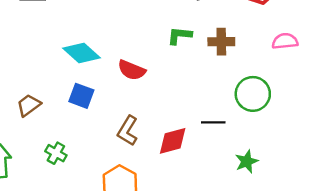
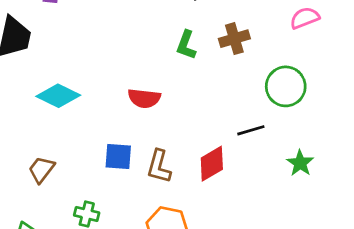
green L-shape: (179, 36) -> (186, 45), turned -60
cyan diamond: (82, 53) -> (58, 96), moved
blue square: (81, 96) -> (118, 156), moved

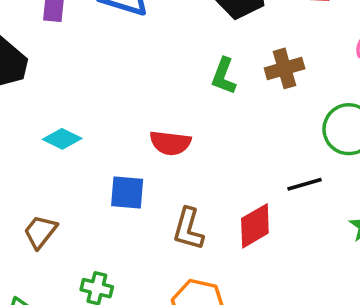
cyan diamond: (58, 96) -> (62, 139), size x0.7
blue square: (118, 156) -> (127, 193), moved

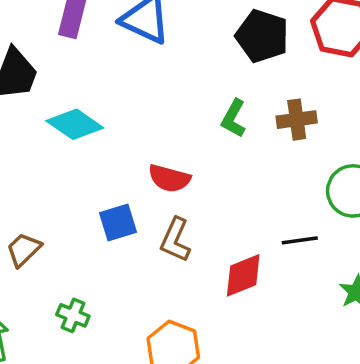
cyan diamond: (62, 139) -> (75, 124), moved, size x1.4
blue square: (127, 193) -> (118, 222), turned -30
brown L-shape: (188, 229) -> (175, 240), moved

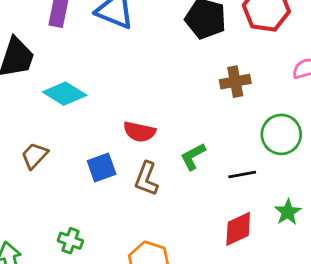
green L-shape: (234, 118) -> (193, 156), moved, turned 36
brown trapezoid: (24, 250) -> (35, 156), moved
red diamond: (243, 275) -> (238, 229), moved

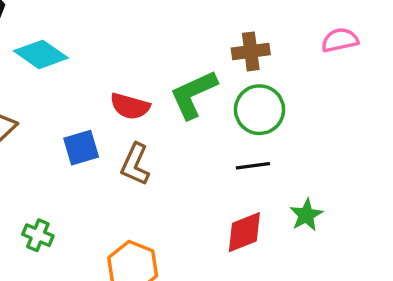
green circle: (281, 134) -> (260, 110), moved
green L-shape: (193, 156) -> (193, 94), moved, size x1.5

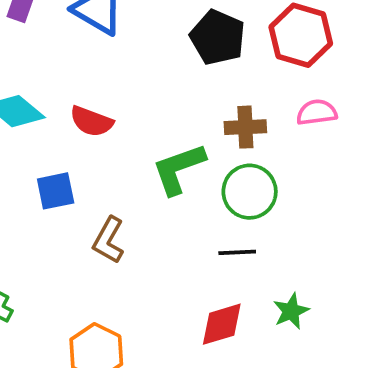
pink semicircle: (340, 40) -> (317, 112), moved
red semicircle: (130, 106) -> (92, 121), moved
blue square: (81, 148) -> (56, 191), moved

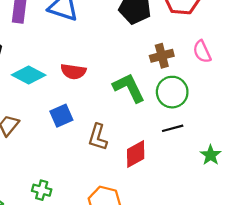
pink semicircle: (317, 112) -> (202, 52), moved, turned -95
green L-shape: (179, 169) -> (129, 88), turned 96
red diamond: (222, 324) -> (136, 154), moved

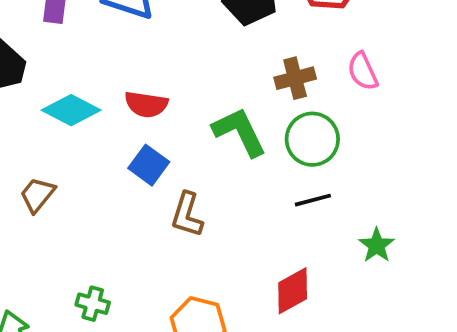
blue square: (61, 116) -> (149, 165), moved, turned -30
red diamond: (136, 154) -> (293, 291), moved

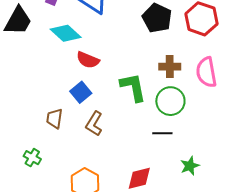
pink semicircle: (363, 71) -> (206, 72), size x1.4
cyan diamond: (71, 110) -> (66, 33), moved
brown trapezoid: (37, 195) -> (54, 119), moved, turned -45

